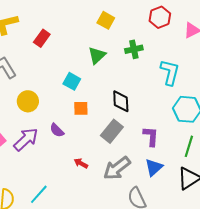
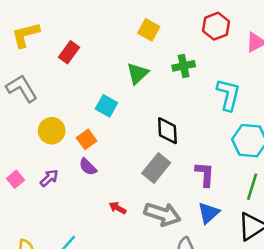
orange square: (81, 108) -> (87, 139), moved, turned -35
purple arrow: (26, 139) -> (49, 178), size x0.6
gray arrow: (117, 168) -> (162, 214), turned -124

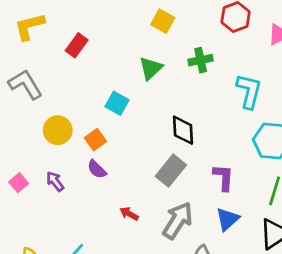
purple arrow: (49, 178) -> (55, 181), turned -84
gray arrow: (162, 214) -> (178, 220), turned -76

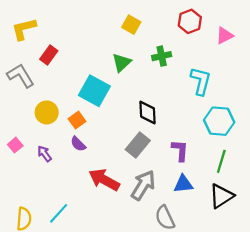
red rectangle: (77, 45) -> (49, 55), moved
cyan square: (117, 103) -> (94, 91), size x1.6
pink square: (19, 183) -> (15, 145), moved
red arrow: (129, 214) -> (104, 180), size x2.0
blue triangle: (227, 219) -> (183, 184), turned 36

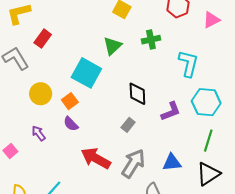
pink square: (15, 145) -> (10, 151), moved
gray rectangle: (138, 145) -> (128, 125), size x0.6
purple L-shape: (180, 150) -> (171, 111), moved, turned 65

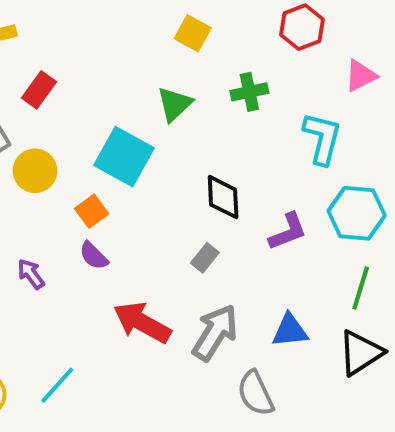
pink triangle: (211, 20) -> (361, 76), moved
yellow circle: (41, 94) -> (35, 171), moved

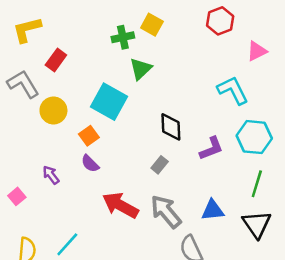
green cross: (249, 92) -> (123, 37), moved
cyan L-shape: (322, 138) -> (233, 90), turned -40
gray arrow: (215, 333) -> (166, 212), turned -72
black triangle: (361, 353) -> (257, 224), turned -32

